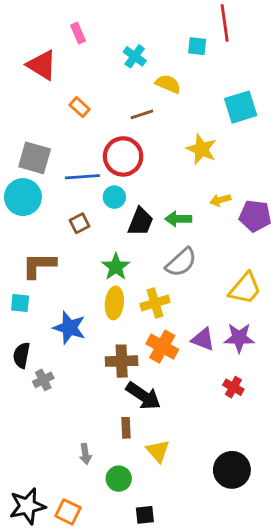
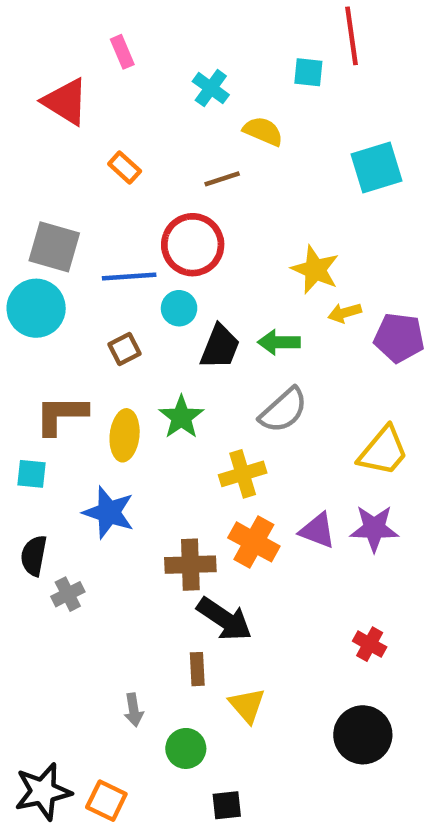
yellow star: (201, 149) -> (315, 270), moved
yellow ellipse: (114, 303) -> (125, 435), moved
red cross: (233, 387) -> (370, 644), moved

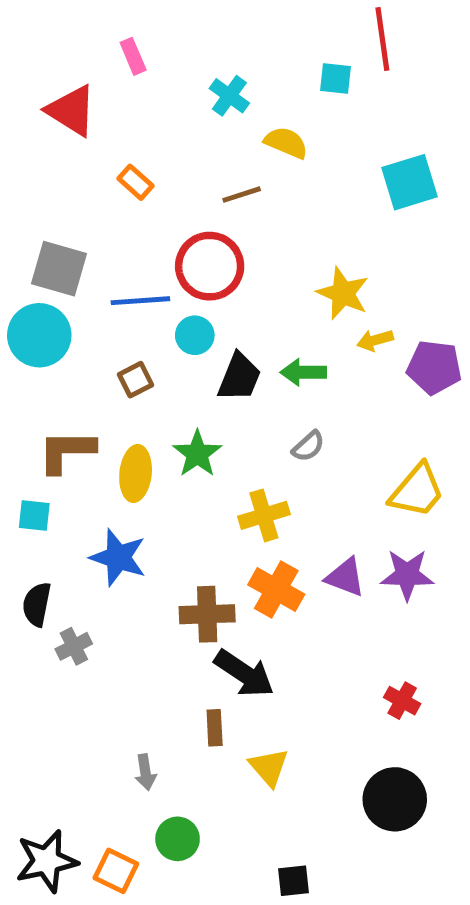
gray semicircle: (283, 410) -> (308, 446), size x0.6
green circle: (186, 748) -> (178, 839), moved
black square: (227, 805) -> (294, 881), moved

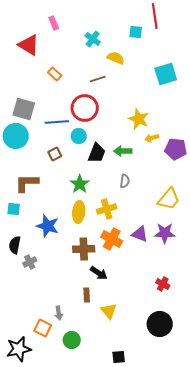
gray semicircle: (308, 446) -> (125, 181), turned -40
yellow ellipse: (136, 473) -> (79, 212), moved
black arrow: (244, 673) -> (99, 273), size x0.7
orange square: (116, 871) -> (43, 328), moved

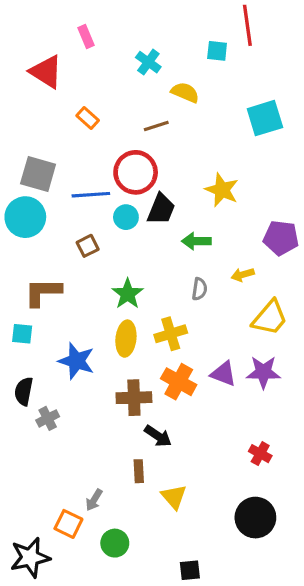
yellow arrow: (152, 138) -> (243, 275), moved
black trapezoid: (97, 153) -> (161, 209), moved
gray arrow: (59, 313) -> (94, 500), turned 40

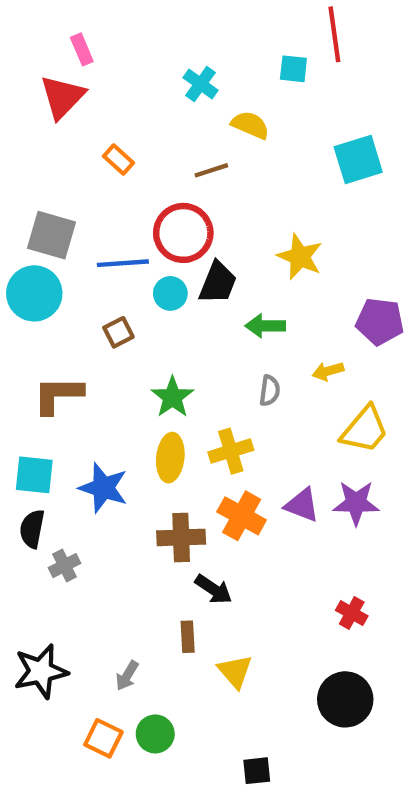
pink rectangle: (86, 37) -> (82, 49), moved
red triangle: (46, 72) -> (62, 97), turned 42
cyan square: (22, 334) -> (34, 475), moved, size x1.4
orange square: (68, 524) -> (103, 738), moved
black star: (30, 557) -> (41, 671), moved

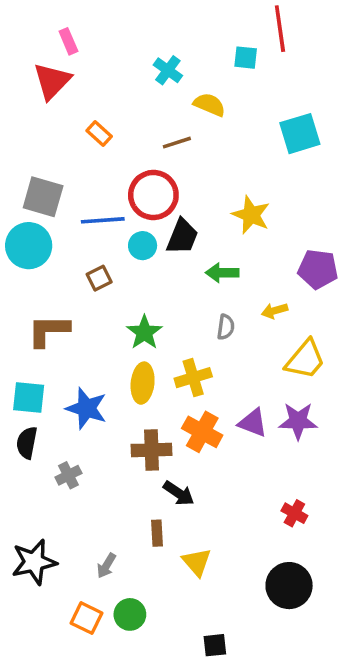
gray cross: (65, 566) -> (68, 475), moved

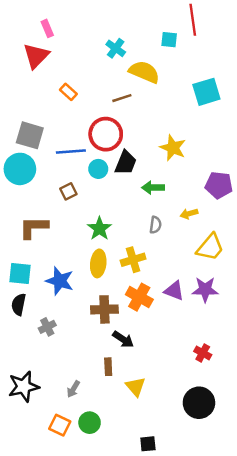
yellow semicircle: (209, 105) -> (144, 72), size x1.4

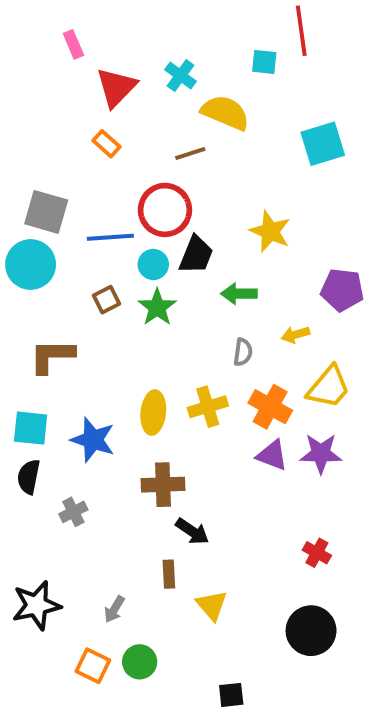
red triangle: (36, 56) -> (116, 87), moved
green star: (99, 229) -> (157, 307), moved
orange cross: (139, 297) -> (270, 407), moved

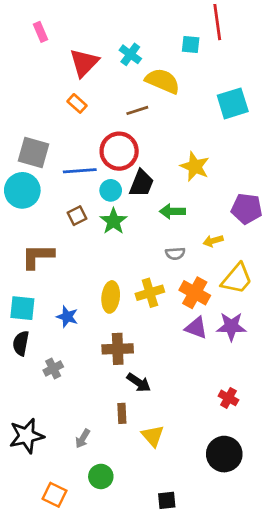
pink rectangle: (73, 44) -> (41, 32), moved
gray semicircle: (243, 352) -> (175, 253), turned 78
blue star: (93, 440) -> (67, 317), size x0.7
orange square: (93, 666) -> (55, 495), moved

